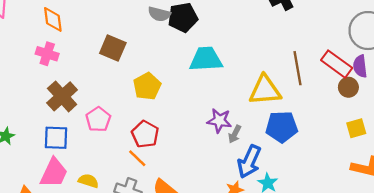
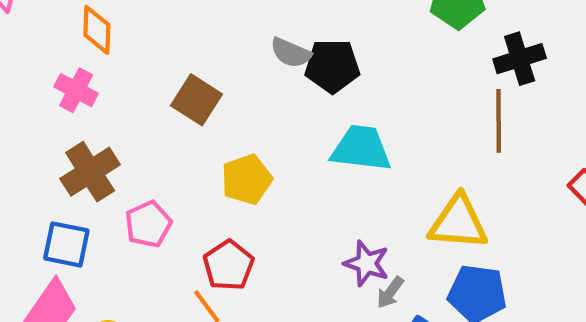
brown line: (298, 68) -> (499, 121), moved

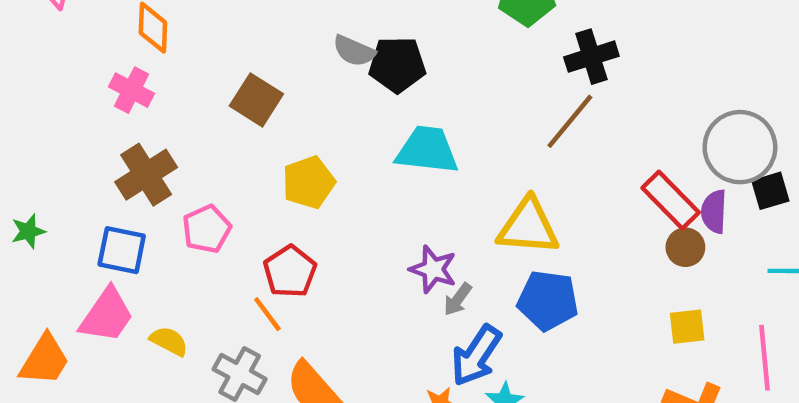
brown line: (499, 121) -> (570, 121), turned 40

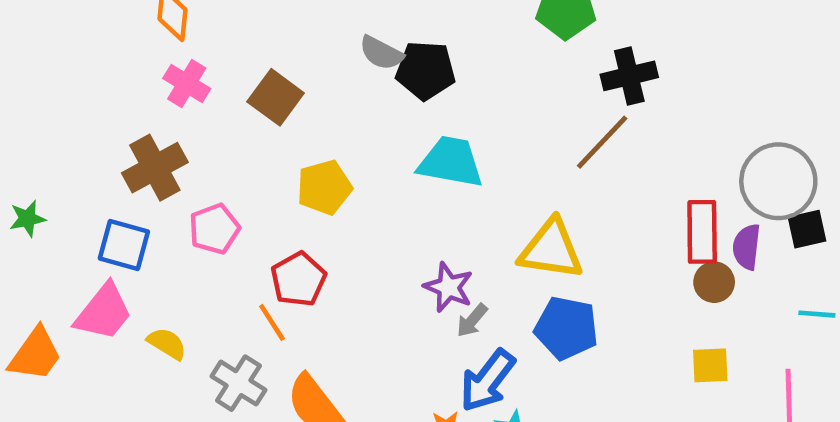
pink cross: (132, 90) -> (187, 84), moved
red rectangle: (671, 200) -> (702, 232), turned 40

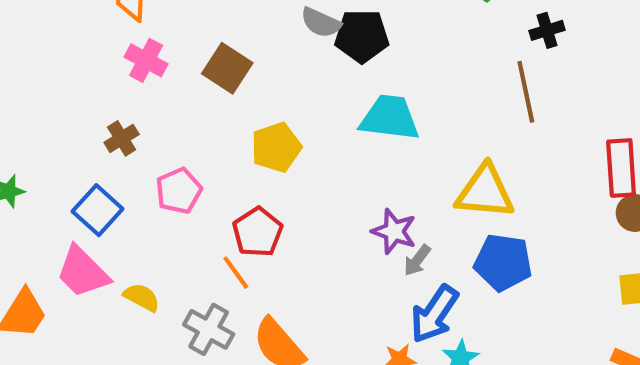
black cross: (629, 76) -> (547, 30), size x0.7
brown line: (602, 142) -> (526, 92), turned -52
brown cross: (155, 168) -> (122, 138), size x0.6
blue square: (124, 245) -> (98, 210), turned 30
pink trapezoid: (104, 312) -> (83, 272), turned 100

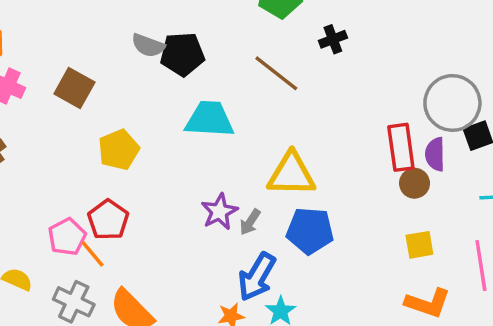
brown line: (526, 92) -> (276, 73), moved, turned -36
pink pentagon: (179, 191) -> (67, 237), moved
purple star: (394, 231) -> (219, 212), turned 30
gray arrow: (417, 260) -> (250, 222), moved

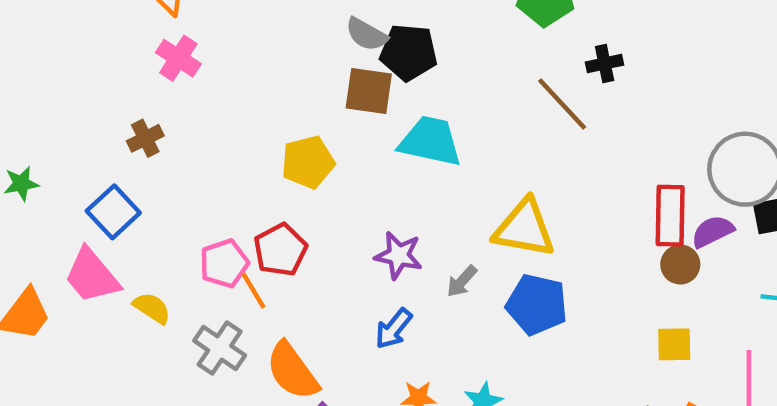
brown line: (276, 73) -> (562, 104), moved
brown square: (74, 88) -> (369, 91), moved, turned -30
purple semicircle: (435, 154) -> (713, 231), turned 56
purple star: (219, 212) -> (399, 255), moved, turned 30
blue arrow: (257, 277) -> (394, 329), moved, size x0.7

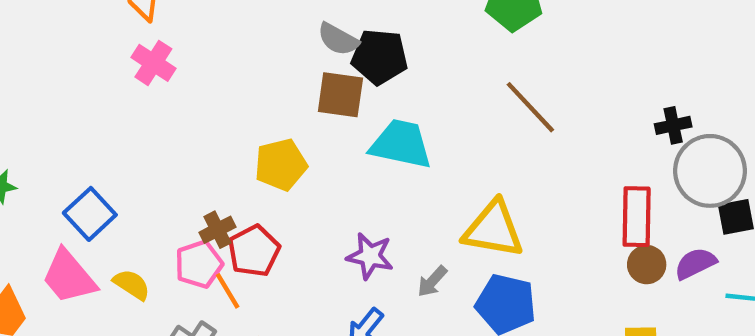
black cross: (605, 64) -> (673, 125), moved
brown cross: (145, 138) -> (218, 230), moved
purple semicircle: (713, 231) -> (695, 263), moved
yellow semicircle: (152, 308) -> (132, 284), moved

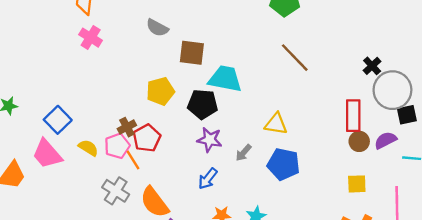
gray semicircle: (338, 39) -> (157, 28), moved
black pentagon: (379, 57) -> (203, 104), moved
black cross: (673, 125) -> (372, 66), turned -30
yellow triangle: (493, 229) -> (276, 124), size x0.7
yellow semicircle: (132, 284) -> (88, 148), moved

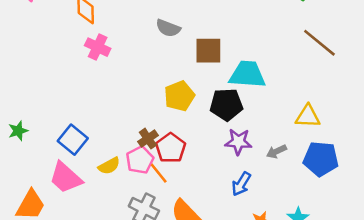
yellow semicircle: (88, 148) -> (109, 166), turned 126
gray arrow: (243, 153) -> (276, 151), turned 30

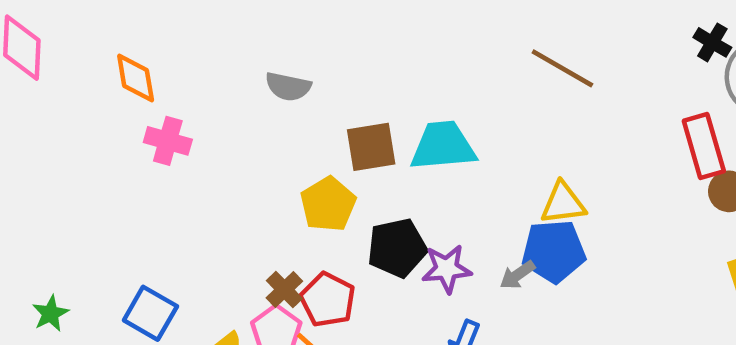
brown square: (208, 51) -> (371, 147), moved
black pentagon: (226, 105) -> (397, 248), moved
blue pentagon: (321, 159) -> (554, 251), moved

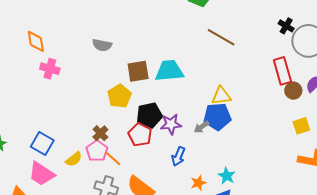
red pentagon: (328, 300) -> (140, 135), moved

